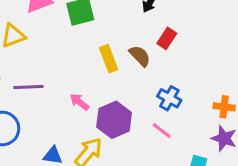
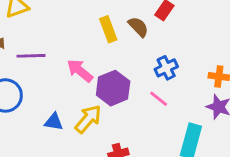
blue cross: (169, 98) -> (166, 68), turned 35
pink arrow: (79, 102) -> (80, 71), size x1.4

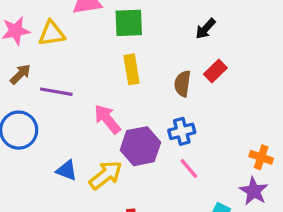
brown semicircle: (138, 27) -> (182, 84), turned -140
yellow rectangle: (108, 29) -> (131, 69), moved
blue cross: (166, 68) -> (182, 131), moved

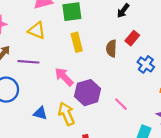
yellow triangle: (52, 33) -> (37, 30), moved, turned 36
blue cross: (182, 131) -> (146, 64), moved, turned -35
yellow arrow: (106, 175) -> (66, 114), turned -70

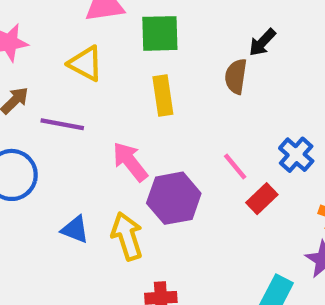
red rectangle: (132, 38) -> (262, 199), moved
brown semicircle: (111, 48) -> (236, 76), moved
pink line: (121, 104) -> (235, 167), moved

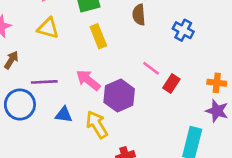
purple line: (62, 124) -> (44, 82), moved
blue cross: (296, 155) -> (183, 30), moved
blue triangle: (75, 229) -> (64, 115), moved

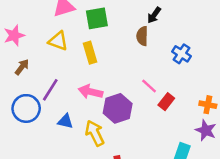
yellow rectangle: (98, 36) -> (90, 53), moved
pink arrow: (88, 80) -> (91, 92), turned -30
purple line: (44, 82) -> (50, 90), turned -60

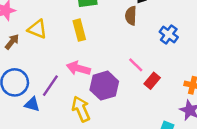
yellow triangle: (58, 41) -> (37, 29), moved
purple line: (50, 90) -> (50, 86), moved
blue triangle: (65, 121) -> (32, 104), moved

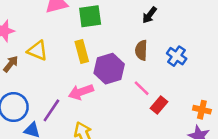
brown semicircle: (131, 16) -> (141, 50), moved
pink arrow: (78, 68) -> (81, 92), turned -35
purple hexagon: (104, 86) -> (109, 69), moved

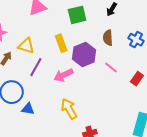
green square: (90, 16) -> (77, 15), moved
red rectangle: (159, 105) -> (137, 79), moved
purple line: (51, 110) -> (36, 67), moved

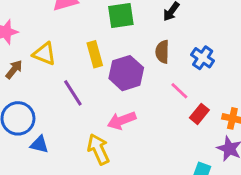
purple line: (36, 67) -> (73, 93), moved, turned -66
pink line: (111, 68) -> (179, 91), moved
pink arrow: (64, 75) -> (122, 121), moved

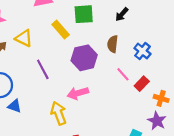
yellow rectangle: (95, 54) -> (61, 30), moved, turned -30
red rectangle: (199, 114) -> (142, 84), moved

